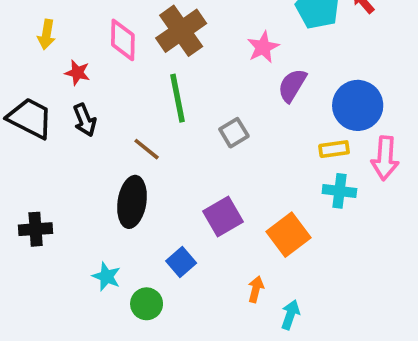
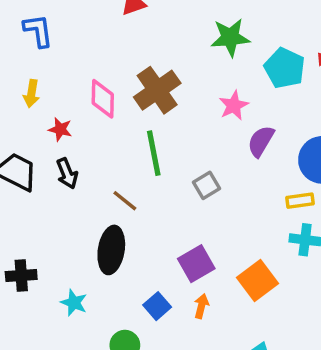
cyan star: (107, 277) -> (74, 303), moved
orange arrow: (256, 289) -> (201, 306), moved

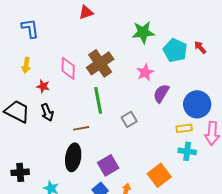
brown line: (125, 201) -> (81, 128), turned -49
purple square: (196, 264) -> (108, 165), moved

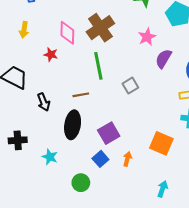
red star: (43, 86) -> (51, 54), moved
black arrow: (47, 112) -> (44, 102), moved
orange square: (159, 175) -> (161, 143), turned -30

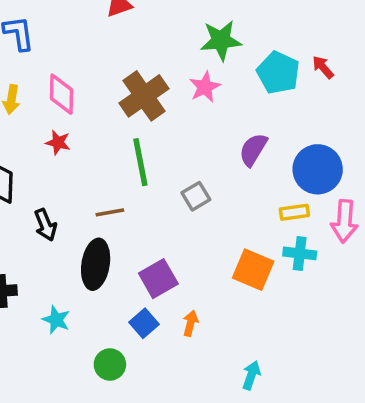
pink diamond: (67, 33) -> (62, 94), moved
pink star: (147, 37) -> (205, 87), moved
orange square: (161, 143) -> (253, 270), moved

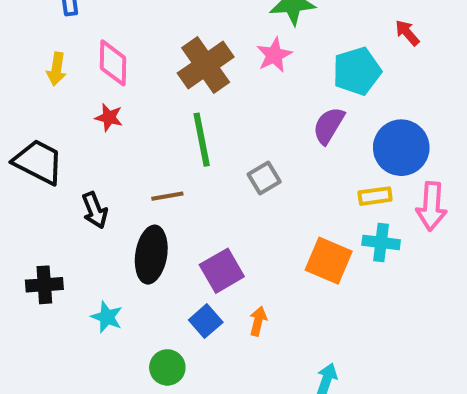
cyan pentagon: (278, 73) -> (357, 71), moved, turned 30

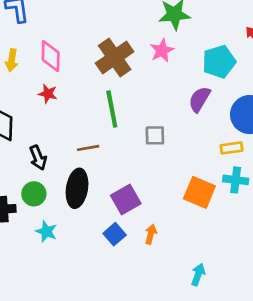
gray square: (264, 178) -> (155, 135), turned 30
green circle: (167, 367) -> (34, 194), moved

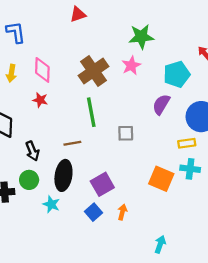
cyan star: (46, 231) -> (51, 204), moved

